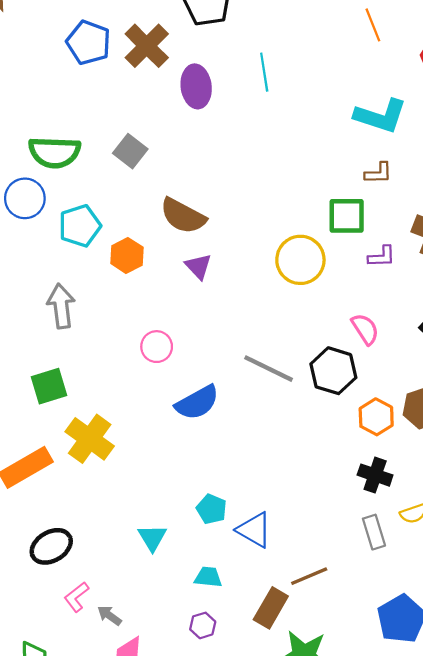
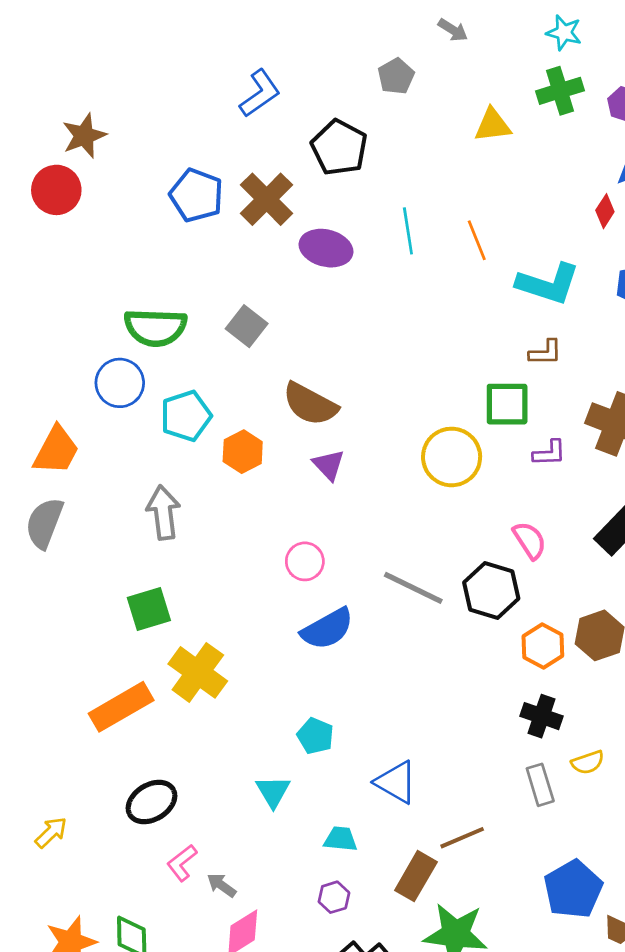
orange line: (373, 25) -> (477, 240), moved
purple ellipse: (196, 86) -> (326, 248), turned -69
pink circle: (157, 347) -> (305, 561), moved
cyan pentagon: (212, 509) -> (315, 736), moved

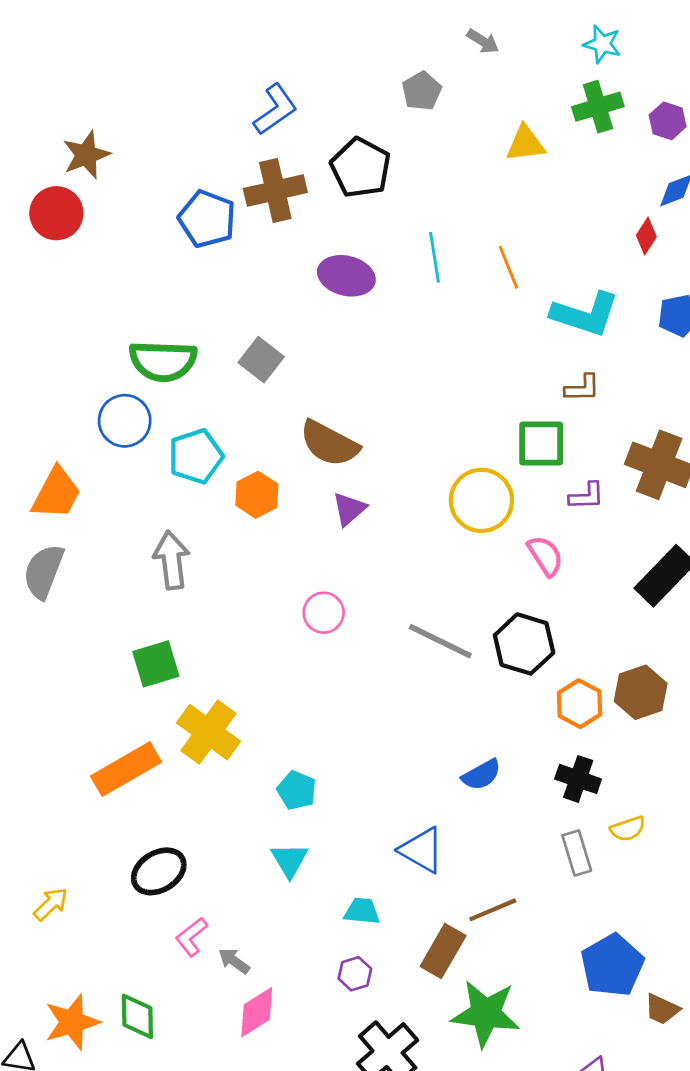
brown cross: (267, 199) -> (275, 190), moved, turned 32
purple triangle: (329, 465) -> (349, 509), turned 32
pink semicircle: (530, 540) -> (545, 556), moved
blue semicircle: (327, 629) -> (481, 775), moved, size x0.7
cyan pentagon: (315, 736) -> (297, 790), moved

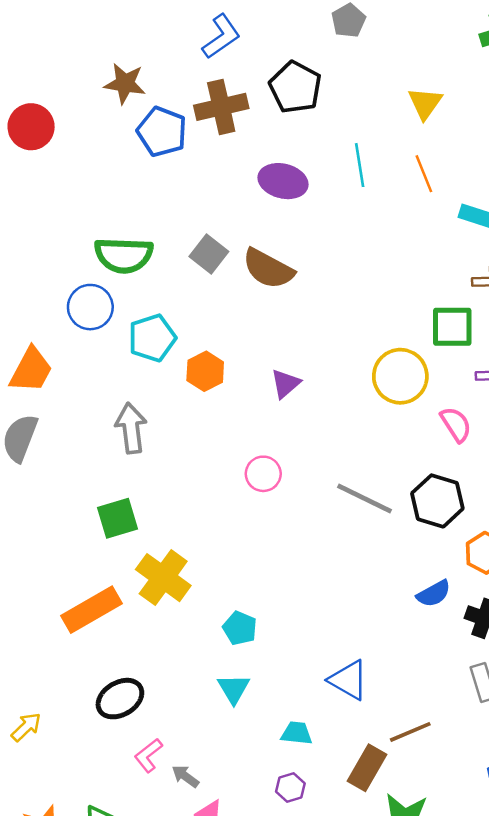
yellow triangle: (525, 144) -> (425, 103), moved, turned -48
brown star: (86, 155) -> (125, 84), moved, turned 30
brown semicircle: (329, 444) -> (268, 269), moved
blue semicircle: (481, 775) -> (434, 594), moved

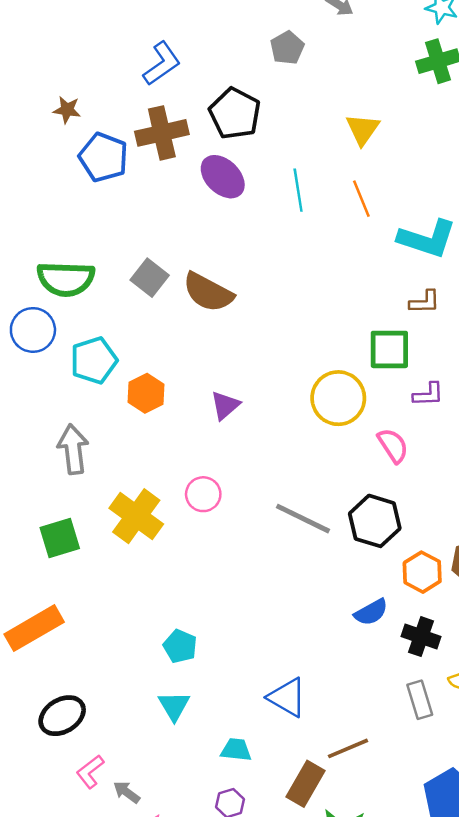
brown star: (125, 84) -> (67, 110), size x0.7
purple ellipse: (283, 181) -> (223, 177), moved, turned 30
yellow cross: (163, 578) -> (136, 516), moved

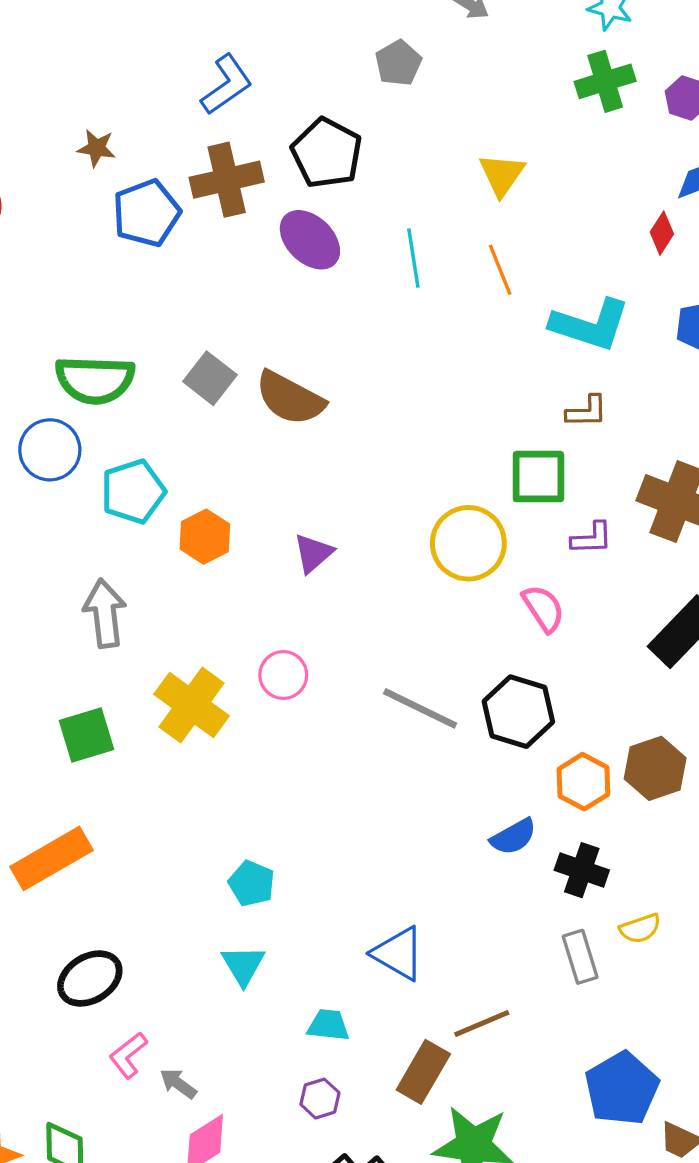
blue pentagon: (103, 157) -> (147, 213), turned 30

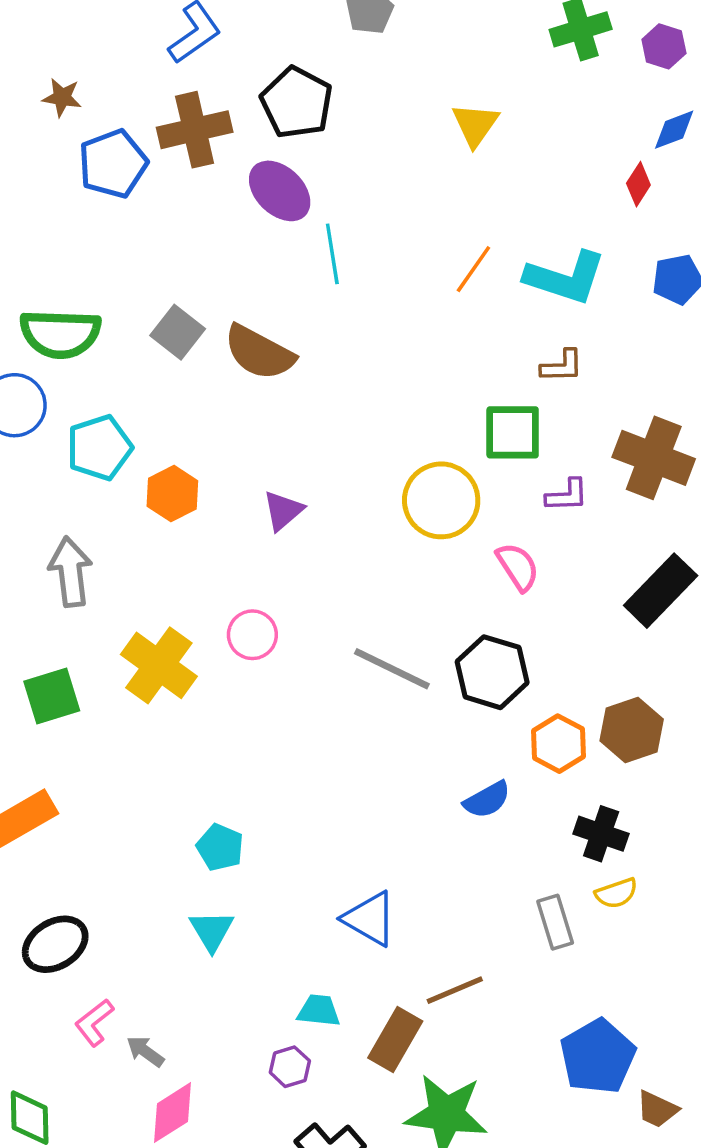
cyan line: (413, 258) -> (332, 254), moved
orange line: (500, 270) -> (473, 269), moved, turned 57
black cross: (582, 870) -> (601, 834), moved
cyan trapezoid: (328, 1025) -> (319, 1011), moved

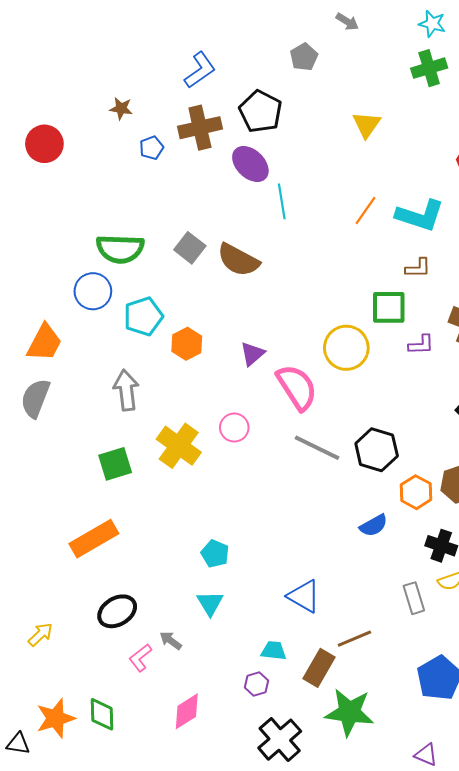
blue pentagon: (113, 164) -> (151, 148), size x0.6
pink semicircle: (518, 567) -> (297, 387), moved, size x1.6
gray arrow: (145, 1051) -> (171, 641), moved

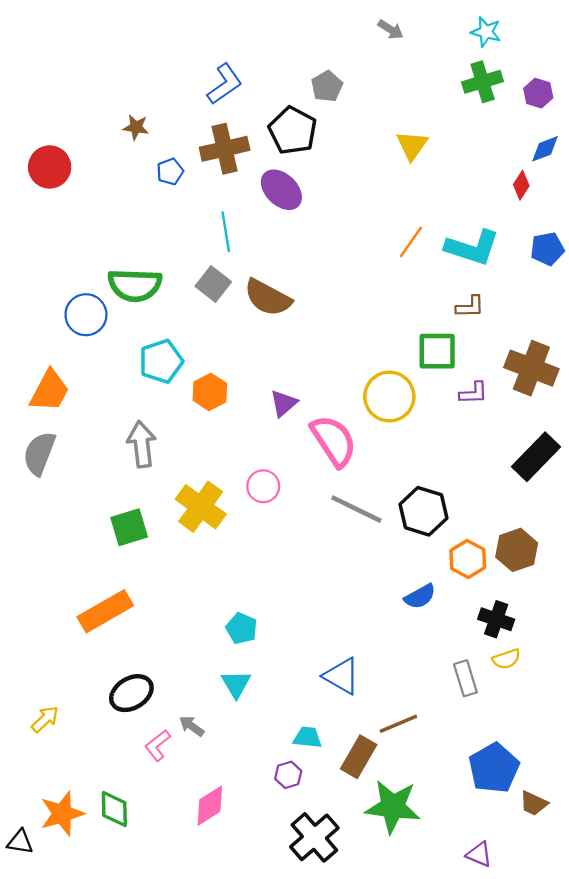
gray pentagon: (304, 57) -> (327, 86), moved
cyan line: (282, 201) -> (226, 232), moved
blue circle: (93, 291) -> (86, 315), moved

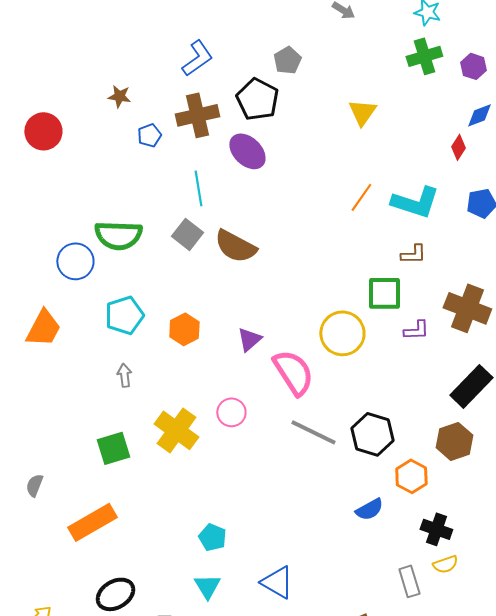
cyan pentagon: (161, 361) -> (124, 315), moved
gray arrow: (142, 444) -> (124, 375), size x0.6
gray semicircle: (39, 453) -> (34, 485), moved, size x0.6
brown hexagon: (517, 550) -> (454, 441), moved
blue triangle: (342, 676) -> (277, 582), moved

